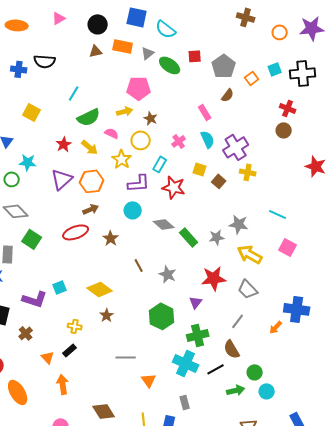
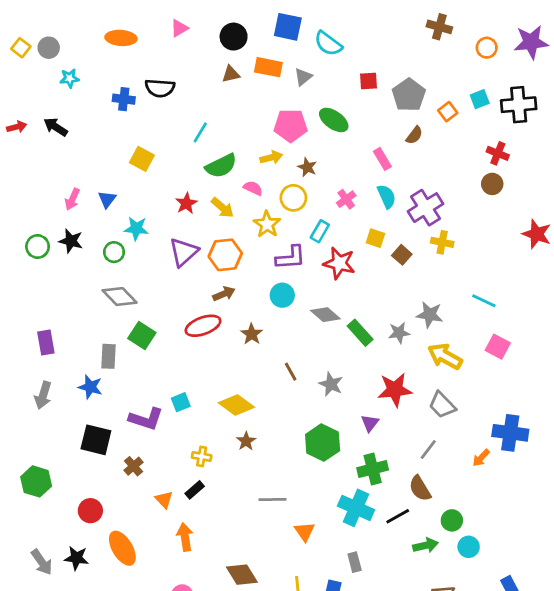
green ellipse: (170, 65) -> (334, 120), moved

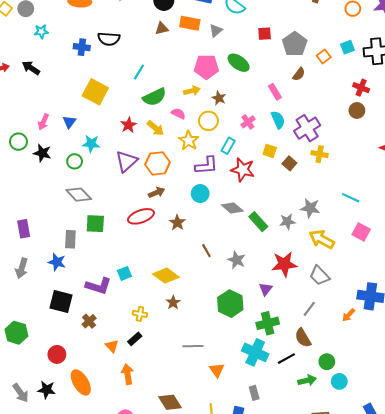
yellow square: (142, 159) -> (95, 92), size x1.4
green circle: (38, 247) -> (18, 142), moved
green square: (142, 335) -> (95, 224), turned -30

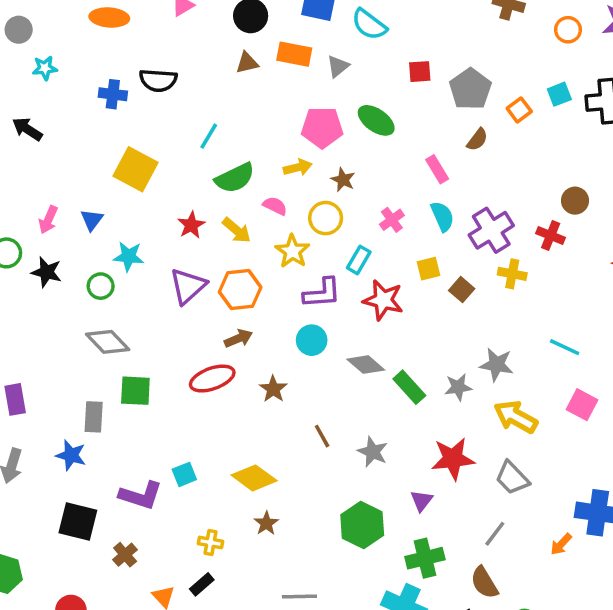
red cross: (361, 88) -> (551, 235), moved
yellow square: (270, 151) -> (428, 269), turned -32

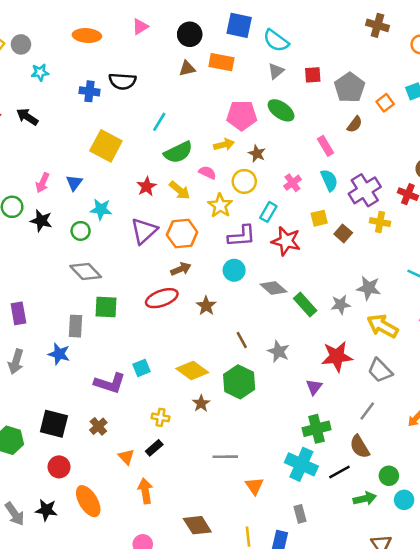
gray triangle: (338, 66) -> (276, 71), moved
black square: (78, 522) -> (54, 424), moved
green hexagon: (362, 525) -> (239, 382), moved

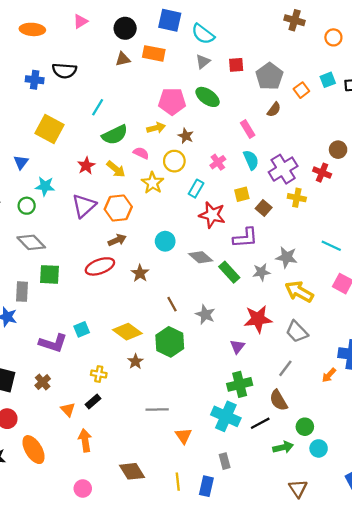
purple L-shape: (242, 236) -> (245, 238), moved

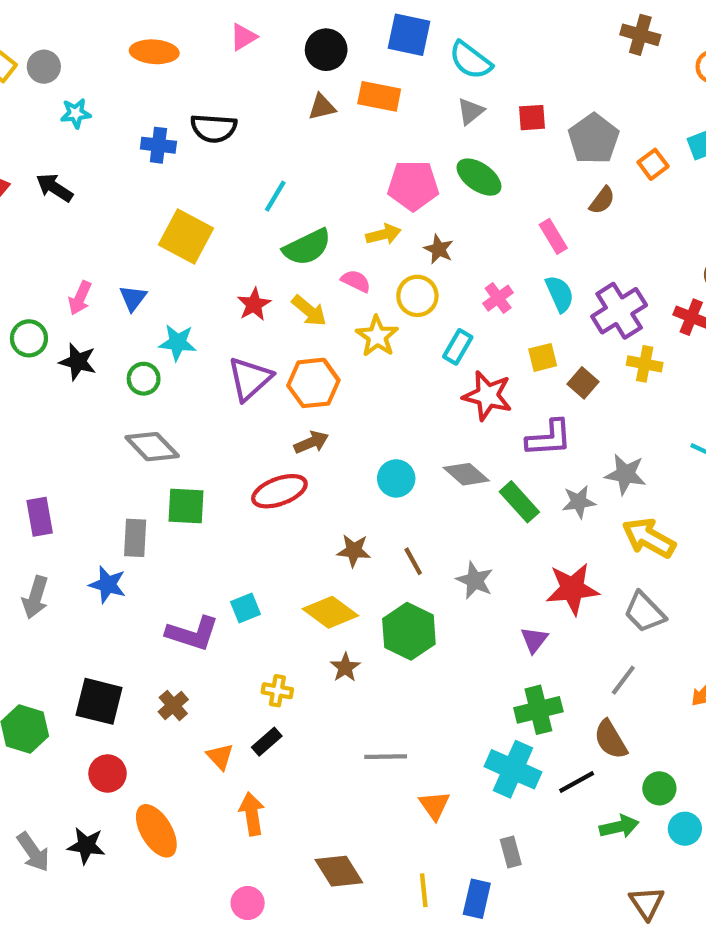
cyan circle: (165, 241) -> (396, 478), moved
brown star: (140, 273) -> (354, 551), moved, turned -30

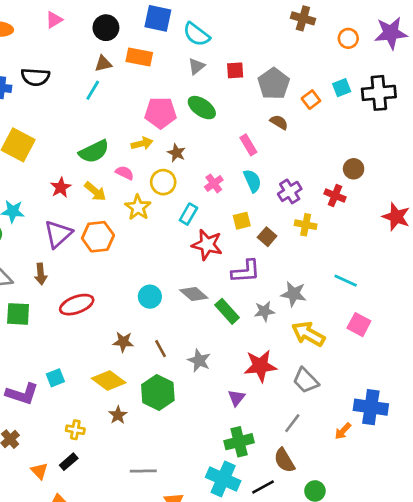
cyan line: (275, 196) -> (93, 90), moved
brown semicircle: (602, 200) -> (279, 122), turned -96
purple cross: (619, 311) -> (290, 191), size x0.7
brown arrow: (311, 442) -> (41, 274), moved, turned 108

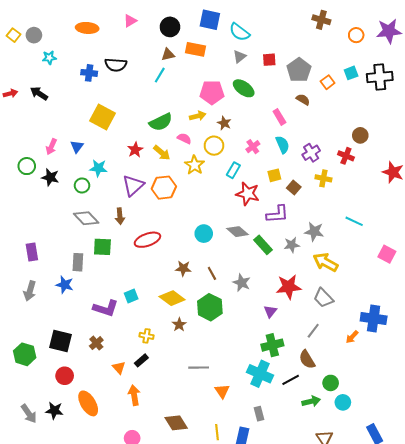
pink square: (359, 325) -> (387, 254), moved

